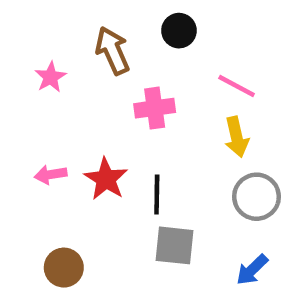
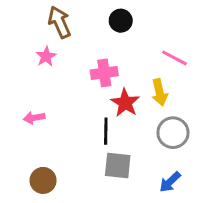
brown arrow: (113, 51) -> (59, 22), moved
pink star: (51, 77) -> (46, 56), moved
pink line: (237, 86) -> (174, 58), moved
red star: (106, 179) -> (125, 103), moved

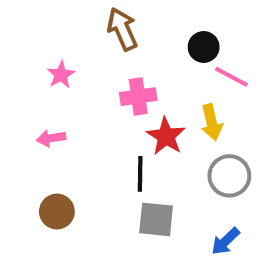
black circle: (121, 21) -> (204, 47), moved
brown arrow: (59, 22) -> (122, 29), moved
pink arrow: (34, 118) -> (51, 138), moved
brown circle: (43, 180) -> (57, 212), moved

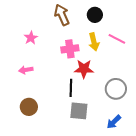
black circle: (204, 47) -> (95, 15), moved
yellow arrow: (212, 122) -> (94, 42), moved
red star: (166, 136) -> (84, 69), turned -30

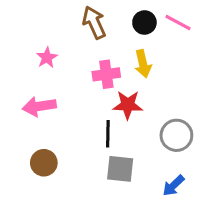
pink line: (117, 39) -> (178, 22), moved
pink arrow: (26, 70) -> (39, 106), size x1.5

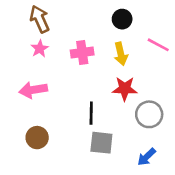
brown arrow: (94, 22) -> (40, 19), moved
pink line: (178, 22) -> (158, 45), moved
pink cross: (106, 74) -> (82, 53), moved
red star: (128, 105) -> (125, 89), moved

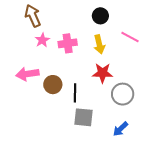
pink star: (40, 49) -> (42, 40), moved
brown circle: (37, 138) -> (53, 85), moved

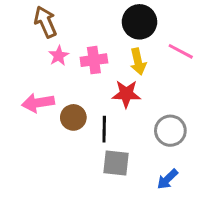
black circle: (100, 16) -> (139, 22), size x1.5
red star: (102, 73) -> (126, 94), moved

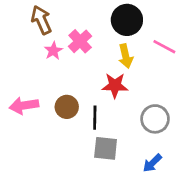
pink cross: (94, 60) -> (80, 41), moved, turned -35
pink arrow: (38, 103) -> (24, 106), moved

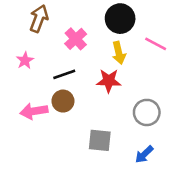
brown arrow: (41, 20) -> (39, 19), turned 44
pink star: (53, 51) -> (25, 60), moved
pink arrow: (24, 106) -> (34, 111), moved
black line: (95, 118) -> (64, 74), moved, turned 70

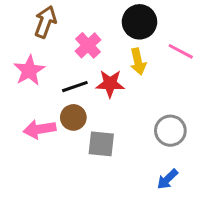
pink star: (25, 60) -> (29, 70), size x1.5
red star: (109, 81) -> (110, 84), moved
gray square: (100, 140) -> (101, 144), moved

